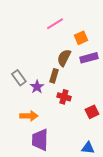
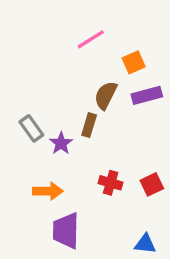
red cross: (64, 97) -> (111, 183), moved

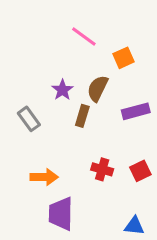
pink line: (91, 39) -> (84, 36), turned 68
purple rectangle: (147, 95) -> (136, 111), moved
purple star: (61, 143) -> (62, 90), moved

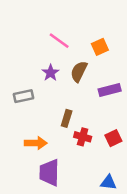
pink line: (84, 36) -> (59, 41), moved
brown rectangle: (82, 116) -> (67, 118), moved
gray rectangle: (29, 119) -> (23, 96), turned -66

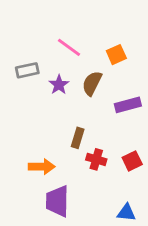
gray rectangle: (23, 96) -> (27, 70), moved

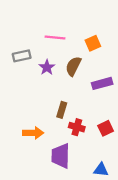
pink line: (69, 47) -> (55, 37), turned -30
purple trapezoid: (57, 201) -> (61, 156), moved

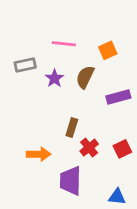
red cross: (77, 127) -> (89, 148), turned 35

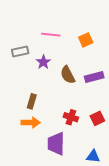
brown semicircle: (85, 77) -> (68, 75), moved, turned -54
brown rectangle: (72, 128) -> (32, 101), moved
red cross: (89, 148) -> (71, 117), turned -32

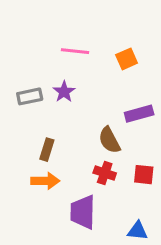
gray rectangle: (20, 52) -> (30, 96), moved
brown semicircle: (68, 75) -> (109, 140), moved
red square: (97, 118) -> (144, 175), turned 32

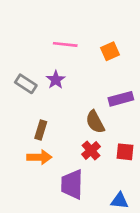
gray rectangle: (30, 96) -> (26, 84), turned 45
red cross: (105, 173) -> (91, 150), turned 30

